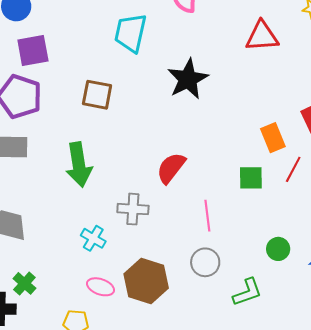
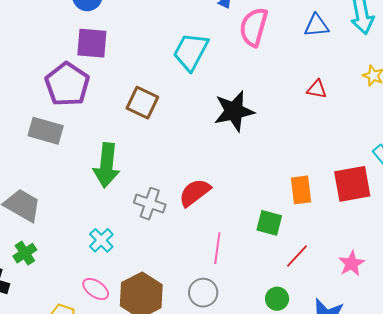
red triangle: (262, 36) -> (317, 89), size x0.6
red line: (293, 169) -> (297, 256), moved
gray cross: (133, 209) -> (150, 204), moved
green cross: (24, 283) -> (25, 253), moved

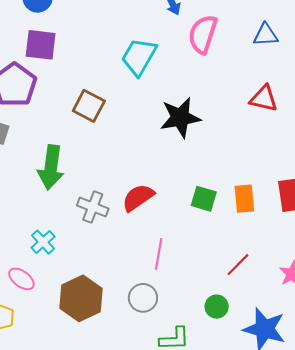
red triangle: (317, 89) -> (264, 99), size x1.4
green square: (269, 223) -> (204, 199), moved
pink ellipse: (96, 289) -> (21, 279), moved

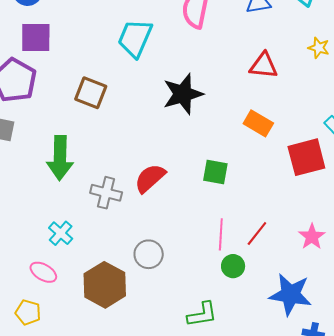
orange rectangle: (244, 199) -> (258, 123), moved, turned -48
pink line: (159, 254) -> (221, 234), moved
gray circle: (143, 298) -> (149, 254), moved
green circle: (217, 307) -> (233, 266), moved

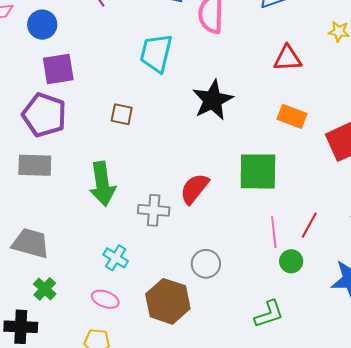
brown square: (91, 93) -> (122, 114), size x0.7
green square: (215, 172) -> (258, 171), size x1.6

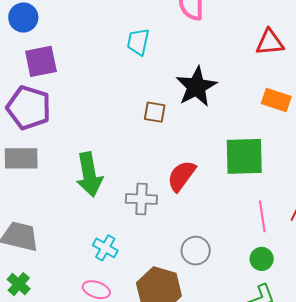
cyan trapezoid: (156, 53) -> (138, 42), size x0.7
brown square: (122, 114) -> (155, 112), moved
green circle: (291, 261) -> (262, 259), moved
green cross: (45, 289) -> (19, 284), moved

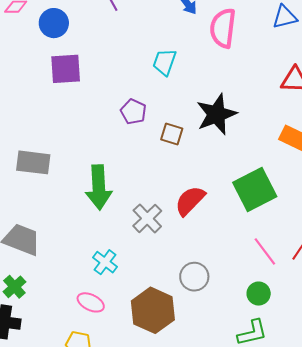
purple pentagon: (29, 108) -> (133, 112), moved, size x0.6
green square: (244, 156) -> (255, 190), turned -33
gray cross: (141, 199) -> (147, 218), turned 36
pink line: (262, 216) -> (265, 251), turned -36

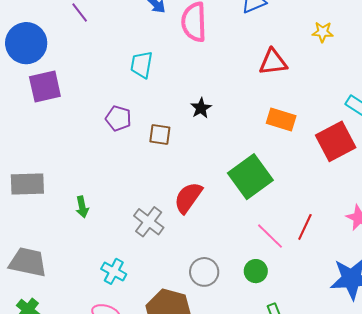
blue circle: (54, 23) -> (26, 43), size x1.4
black star: (216, 114) -> (201, 108), size x0.5
green arrow: (99, 187) -> (82, 207), moved, size x0.5
green circle: (259, 294) -> (256, 271), moved

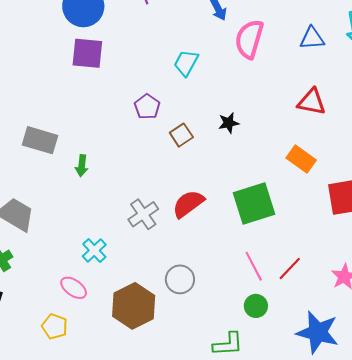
brown square: (160, 135) -> (181, 135), turned 30
green arrow: (82, 207) -> (82, 166), moved
green circle: (256, 271) -> (256, 306), moved

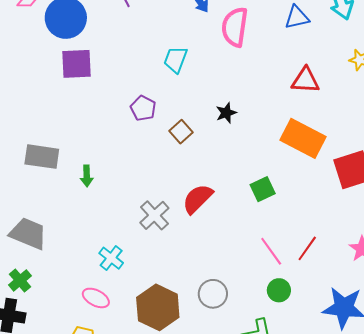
orange rectangle: (301, 159) -> (303, 138), size x1.5
green square: (254, 204) -> (263, 189), size x0.6
gray circle: (180, 279) -> (213, 294), moved

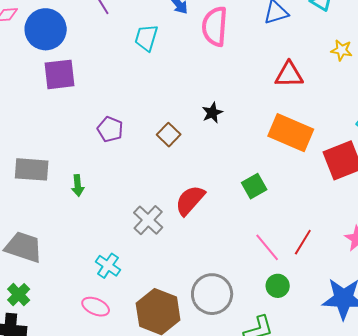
cyan trapezoid: (176, 60) -> (146, 38), moved
purple pentagon: (143, 108) -> (110, 129), moved
gray circle: (213, 294) -> (212, 294), size x1.4

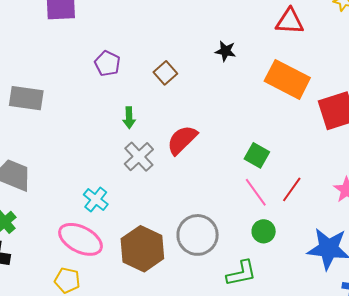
black star: (212, 113) -> (225, 51), moved, turned 30
green arrow: (78, 186) -> (129, 118), moved
green square: (254, 186) -> (257, 155), moved, turned -35
pink ellipse: (96, 307) -> (80, 239), size x1.6

